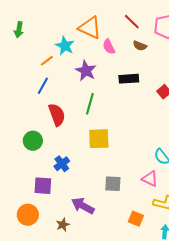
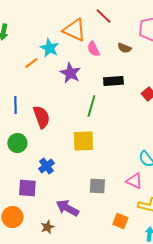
red line: (132, 22) -> (103, 16), moved
blue line: (43, 86) -> (15, 105), moved, turned -30
green line: (90, 104) -> (91, 106), moved

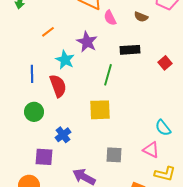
cyan star: (49, 48) -> (65, 60), moved

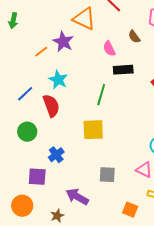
brown semicircle: (141, 17) -> (134, 37), turned 32
pink semicircle: (110, 18) -> (109, 49), moved
purple star: (87, 42) -> (63, 42), moved
blue line: (32, 74) -> (25, 94), turned 48

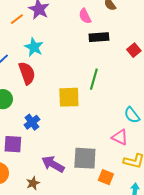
green line: (101, 95) -> (94, 79), moved
gray square: (107, 175) -> (85, 158), moved, size x1.4

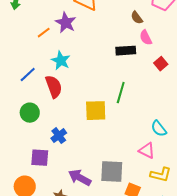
pink semicircle: (85, 16) -> (146, 38), moved

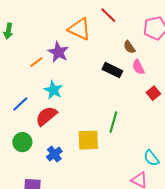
black rectangle: (126, 51) -> (112, 70), moved, turned 30
red semicircle: (54, 87) -> (46, 116), turned -110
blue cross: (59, 136) -> (54, 154), moved

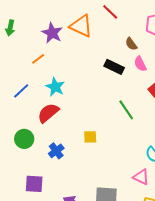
purple star: (58, 52) -> (52, 33), moved
blue line: (20, 104) -> (21, 91), moved
green line: (113, 122) -> (126, 110), moved, turned -50
yellow square: (88, 140) -> (90, 137), size x0.6

